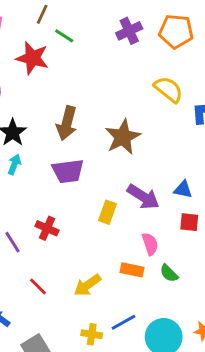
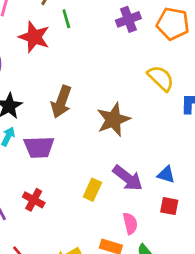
green line: (64, 36) -> (66, 19), turned 36
purple trapezoid: (68, 171) -> (39, 147), moved

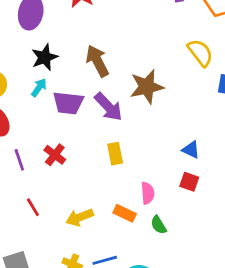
brown arrow: (61, 102) -> (97, 61), turned 124
purple arrow: (128, 178) -> (108, 107), moved
yellow rectangle: (92, 190) -> (115, 154), turned -45

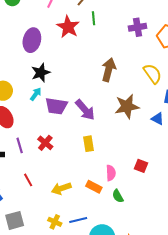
brown arrow: (97, 61) -> (109, 70), moved, turned 40
brown star: (147, 87) -> (127, 106), moved
blue triangle: (191, 150) -> (158, 119), moved

